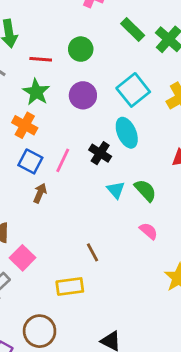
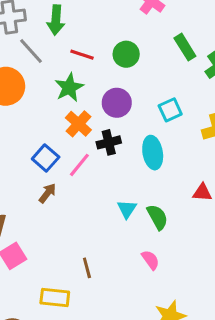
cyan square: (133, 90) -> (170, 110), size x0.7
orange cross: (25, 125) -> (78, 124), moved
black cross: (100, 153) -> (109, 142), moved, turned 30

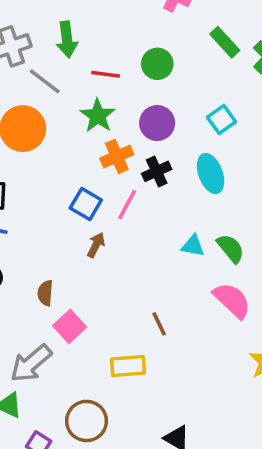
orange cross: (78, 124) -> (117, 156), turned 35
cyan triangle: (127, 209) -> (193, 246), turned -42
pink semicircle: (150, 260) -> (232, 300), size x1.6

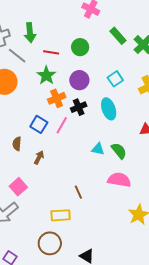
brown arrow: (96, 245) -> (39, 157), moved
brown semicircle: (45, 293) -> (17, 144), moved
pink semicircle: (232, 300) -> (119, 180), turned -35
pink square: (70, 326) -> (18, 187), moved
brown circle: (87, 421) -> (50, 243), moved

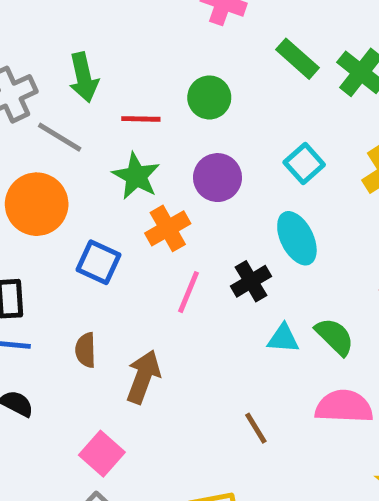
black cross: (79, 107) -> (251, 281), moved
blue square: (39, 124) -> (98, 262), moved
brown arrow: (39, 157) -> (143, 377), size x1.5
brown line: (78, 192) -> (256, 428), moved

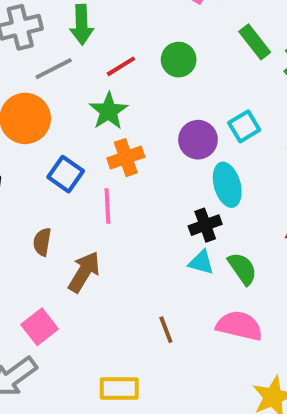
red line: (141, 119) -> (121, 66), turned -44
gray line: (60, 137) -> (54, 69), turned -69
purple circle: (218, 178) -> (198, 140), moved
black cross: (251, 281) -> (205, 225), moved
pink line: (189, 292) -> (107, 206), moved, turned -36

